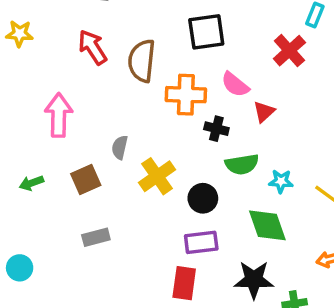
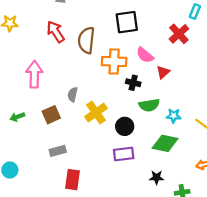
green diamond: (267, 225) -> (165, 143), turned -60
black star: (254, 280) -> (157, 177), size x0.6
red rectangle: (184, 283) -> (73, 180), moved

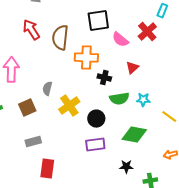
pink semicircle: (145, 55) -> (120, 40), moved
cyan star: (174, 116) -> (143, 100), moved

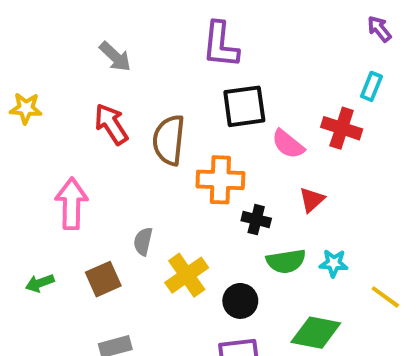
red cross: (147, 32) -> (342, 128), turned -30

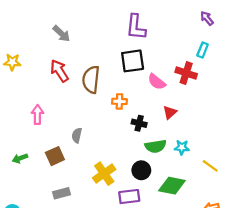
purple L-shape: (220, 45) -> (136, 27), moved
orange cross: (220, 180) -> (119, 101), size x0.6
pink arrow: (72, 204) -> (37, 115), size x0.7
yellow cross: (187, 275) -> (104, 174), moved
black circle: (240, 301) -> (141, 170), moved

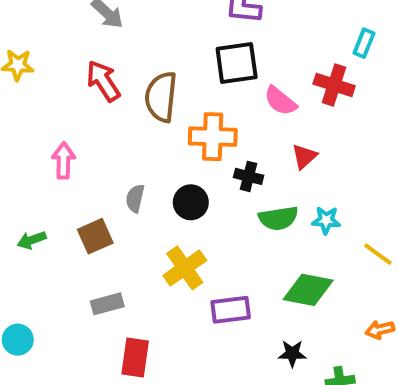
orange cross: (119, 101) -> (213, 137), size x1.6
black circle: (141, 170) -> (191, 202), moved

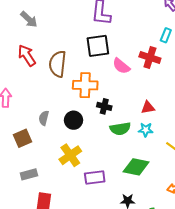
red triangle: (304, 157) -> (148, 107), moved, turned 32

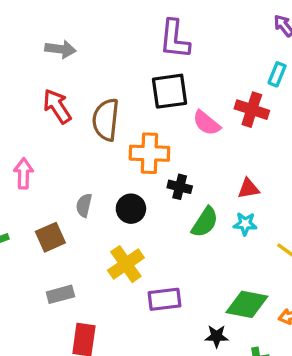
gray arrow: (29, 19) -> (60, 49), turned -36
green semicircle: (120, 129) -> (205, 222), turned -48
green diamond: (136, 167) -> (247, 304), moved

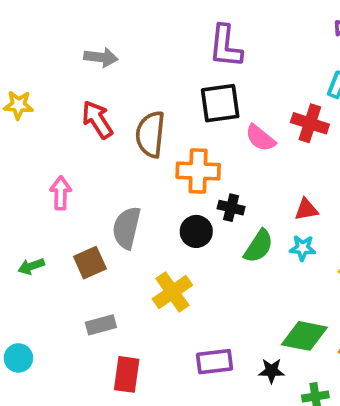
gray semicircle: (84, 205) -> (127, 228), size x1.6
black circle: (131, 209) -> (196, 231), moved
purple rectangle: (165, 299) -> (215, 362), moved

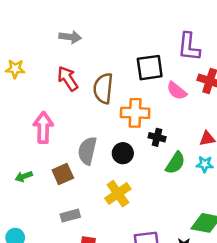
purple L-shape: (226, 46) -> (189, 47), moved
pink arrow: (61, 193) -> (43, 127), size x1.4
black circle: (196, 231) -> (123, 153), moved

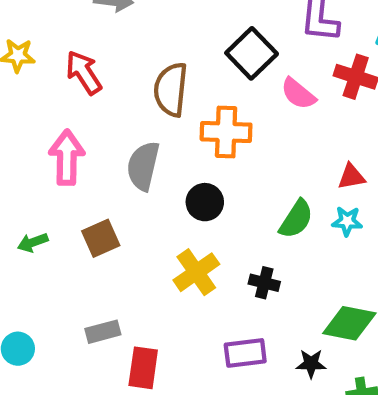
black square: (150, 68) -> (252, 53), turned -36
red arrow: (68, 79) -> (84, 72), moved
black cross: (157, 137) -> (264, 283), moved
gray semicircle: (87, 151) -> (143, 166), moved
gray rectangle: (70, 216) -> (103, 332), moved

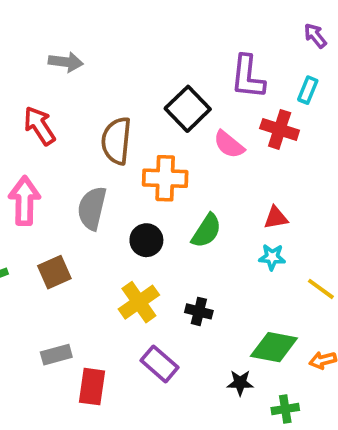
green semicircle: (296, 219) -> (206, 231), moved
purple rectangle: (245, 353) -> (160, 364), moved, turned 48

